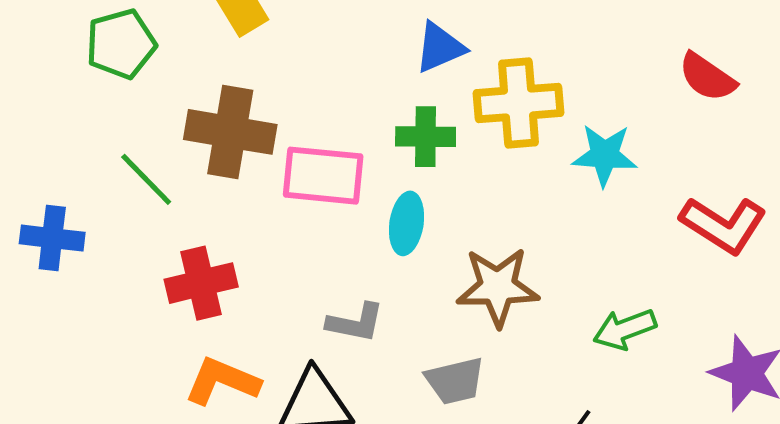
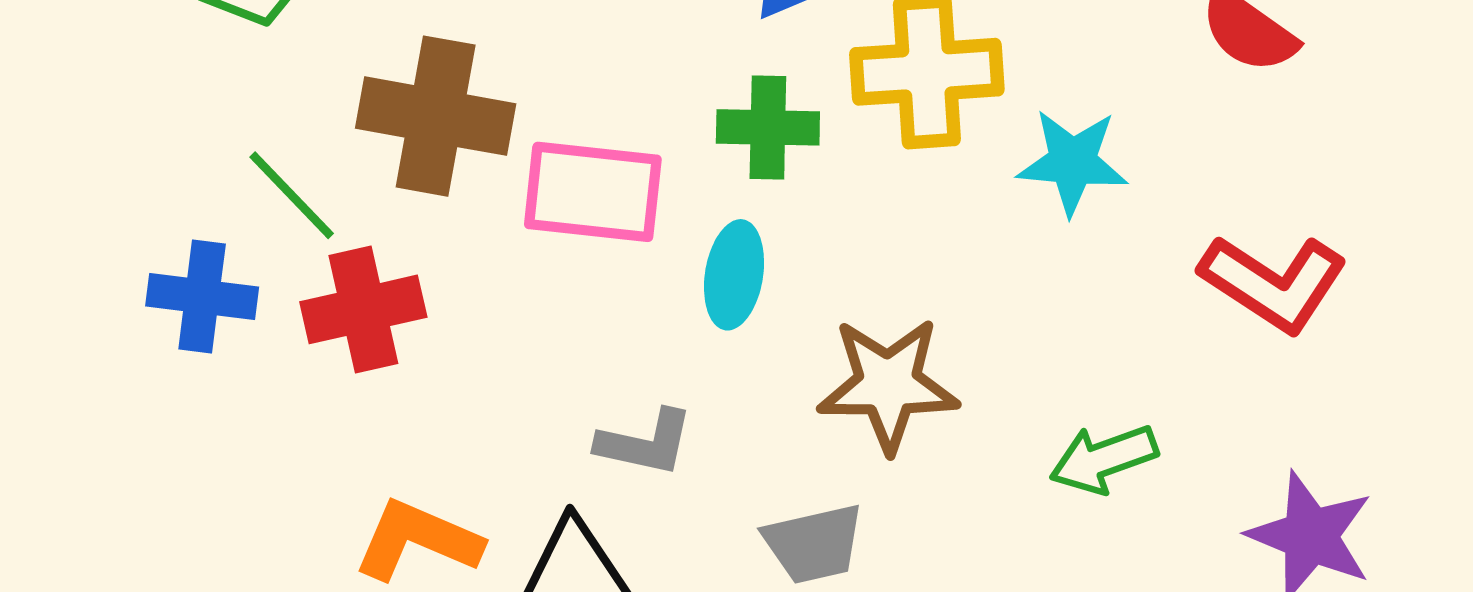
blue cross: (52, 238) -> (202, 296), moved
red cross: (201, 283) -> (363, 309), moved

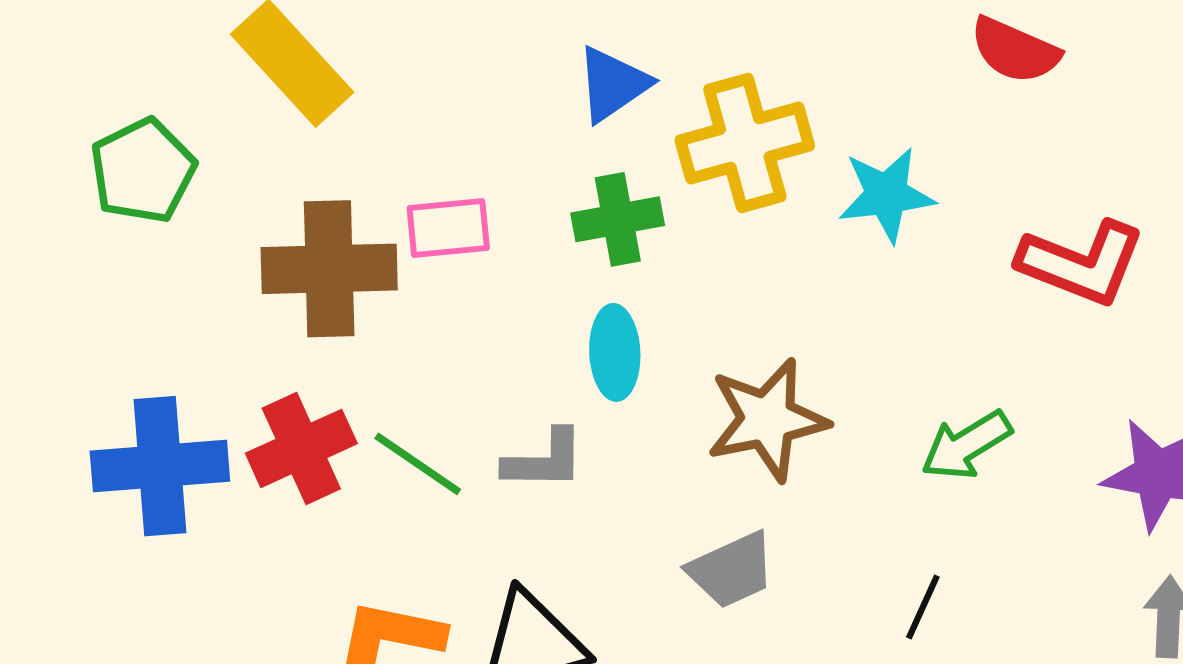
pink rectangle: (593, 192) -> (448, 228), moved, size x0.7
green line: (292, 195) -> (418, 464), moved
blue cross: (202, 296) -> (160, 466), size x1.4
gray L-shape: (645, 443) -> (544, 460), moved

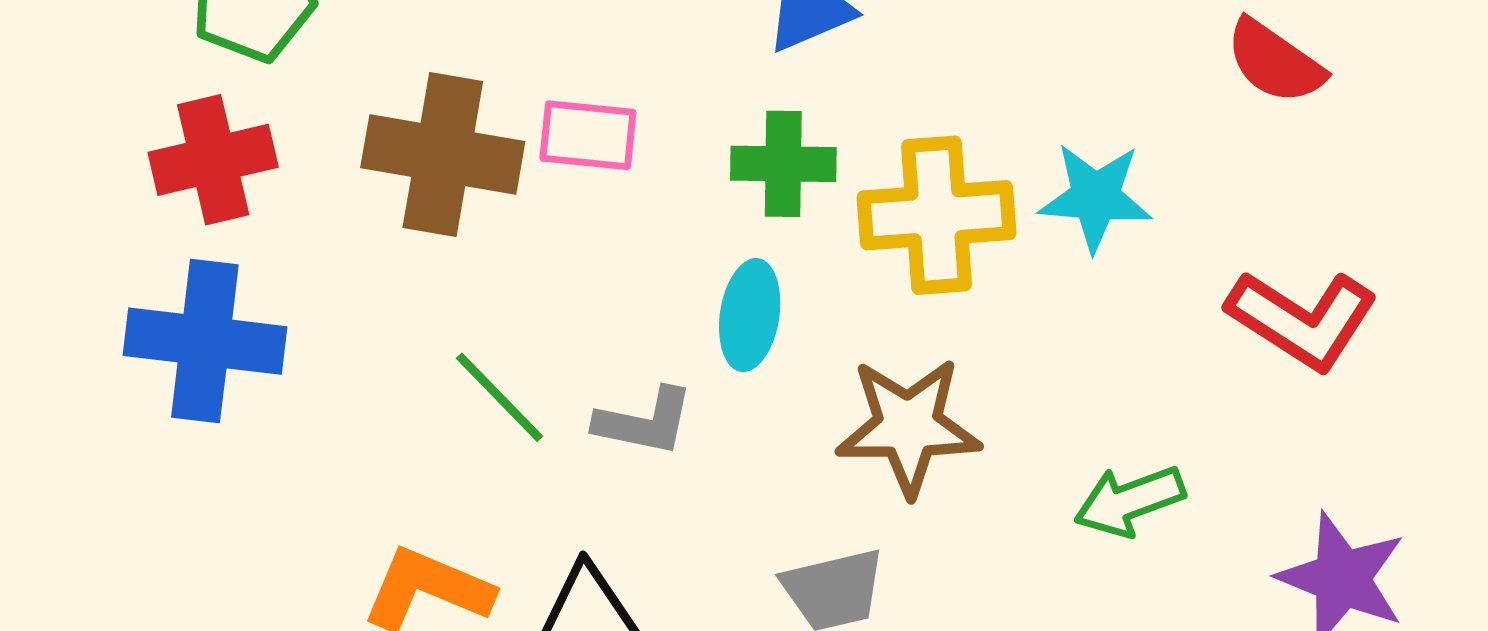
yellow cross: (745, 143) -> (937, 215), moved
red cross: (301, 448) -> (213, 160), moved

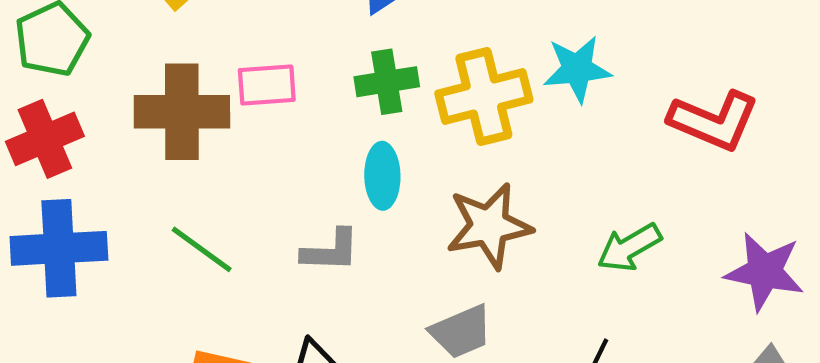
green line: (499, 397) -> (202, 249), moved

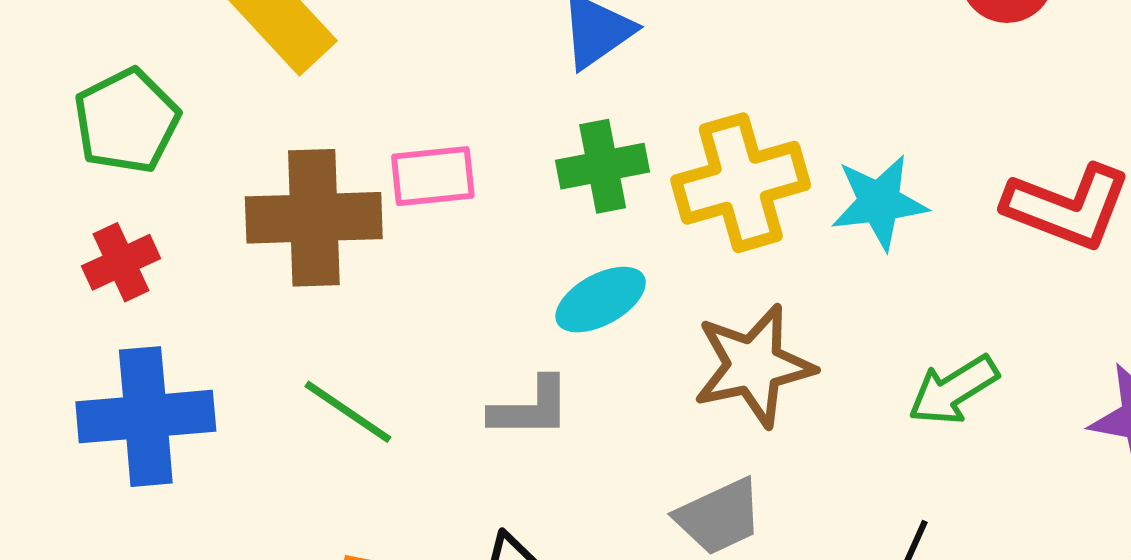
cyan star: (577, 69) -> (879, 202), moved
red cross: (45, 139) -> (121, 262), size x0.7
cyan ellipse: (382, 176) -> (601, 300), turned 64

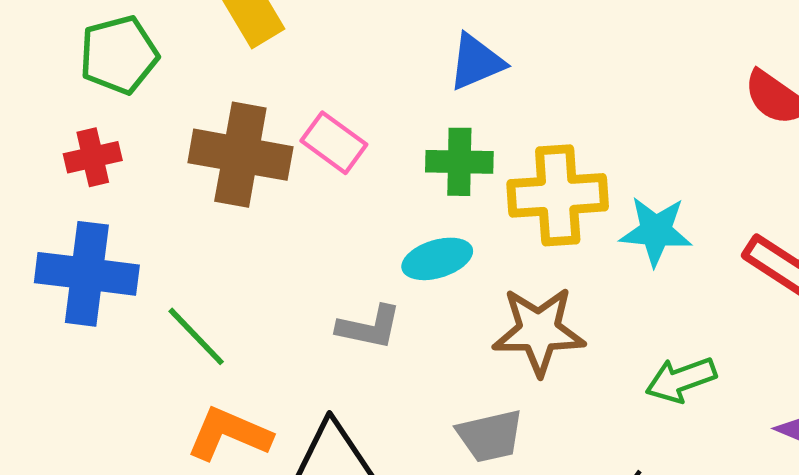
pink rectangle: (433, 176) -> (334, 143), turned 30
green line: (348, 412) -> (196, 336), moved

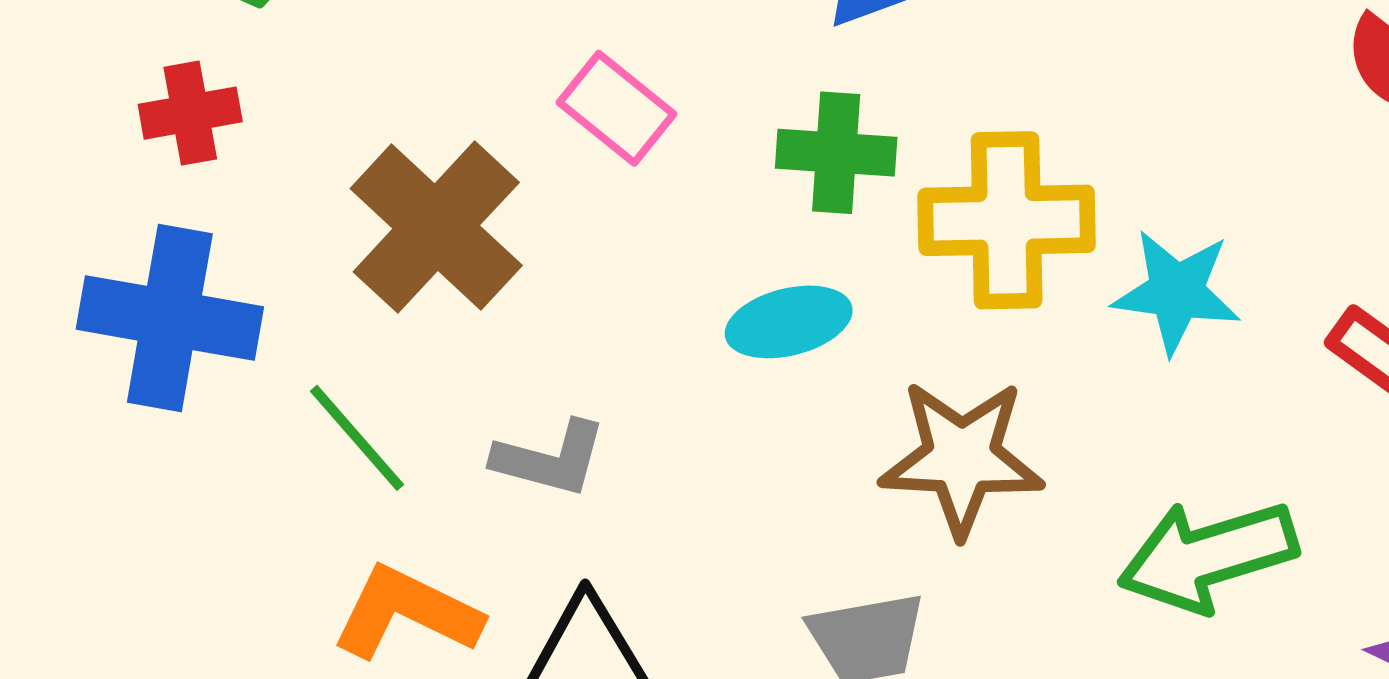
brown cross: (240, 155) -> (436, 227), moved, turned 30
gray L-shape: (369, 327) -> (550, 459), moved
green arrow: (681, 380) -> (1208, 556), size x1.4

